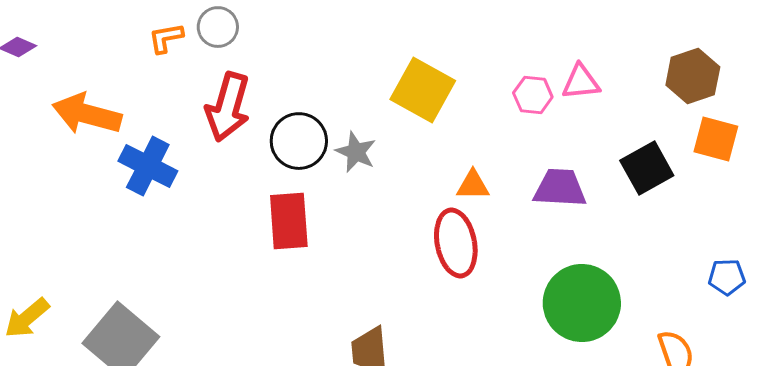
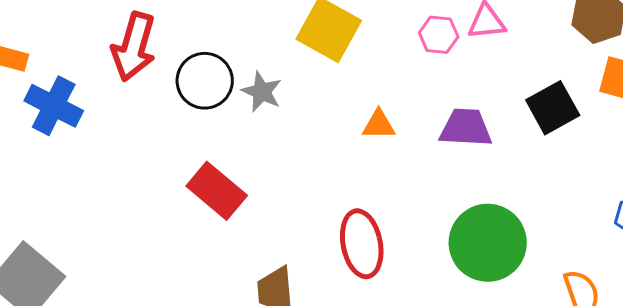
red rectangle: (289, 221) -> (217, 191), moved, turned -46
red ellipse: (456, 243) -> (362, 244), moved

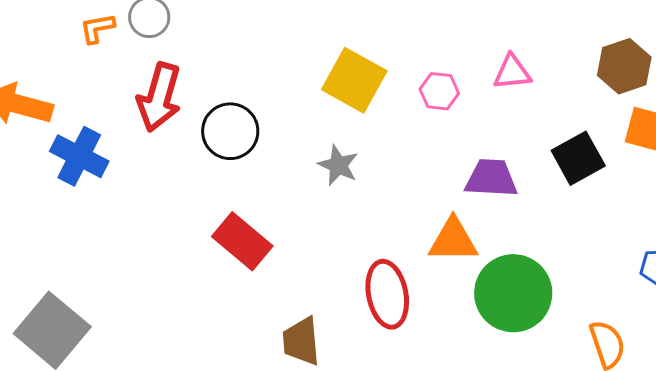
pink hexagon: (439, 35) -> (439, 91), moved
gray star: (262, 92) -> (338, 165), moved
orange triangle: (379, 125) -> (453, 240), moved, size x1.5

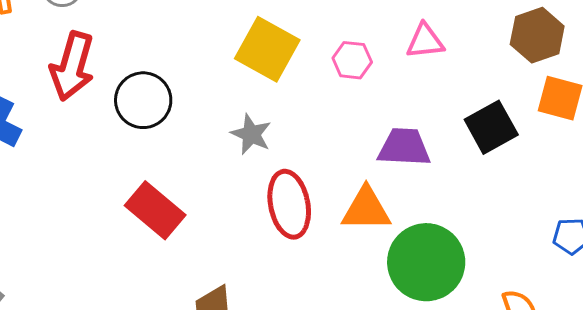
red ellipse: (387, 294) -> (289, 204), moved

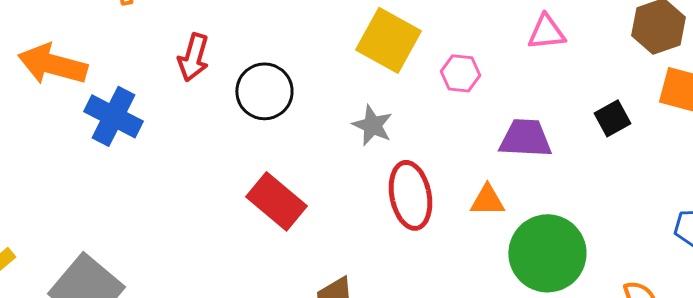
pink hexagon: (352, 60) -> (460, 73), moved
red arrow: (72, 66) -> (193, 57), size x0.7
black square: (491, 127) -> (612, 118), size x0.7
orange triangle: (366, 209) -> (487, 200), size x0.7

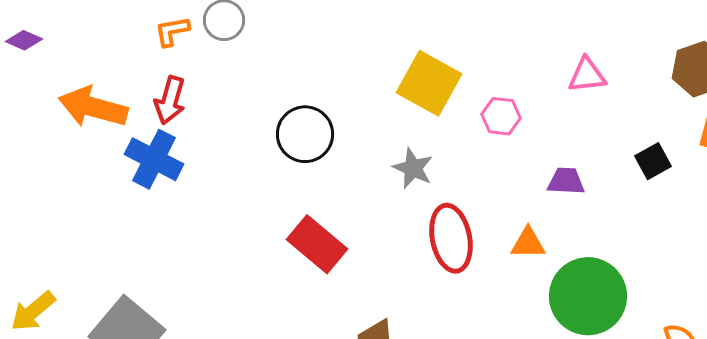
red arrow: (193, 57) -> (170, 100), moved
purple trapezoid: (525, 138) -> (566, 181), size x0.7

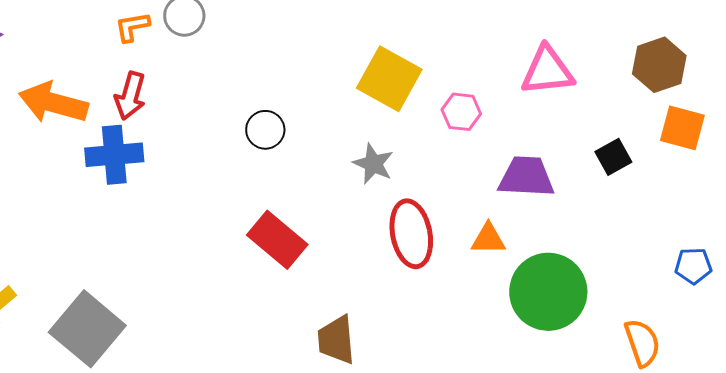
pink triangle: (587, 75) -> (547, 71), size x1.4
black circle: (305, 134) -> (265, 130), size x0.7
blue cross: (154, 159) -> (114, 155), turned -32
purple trapezoid: (566, 181) -> (526, 177), size x1.5

